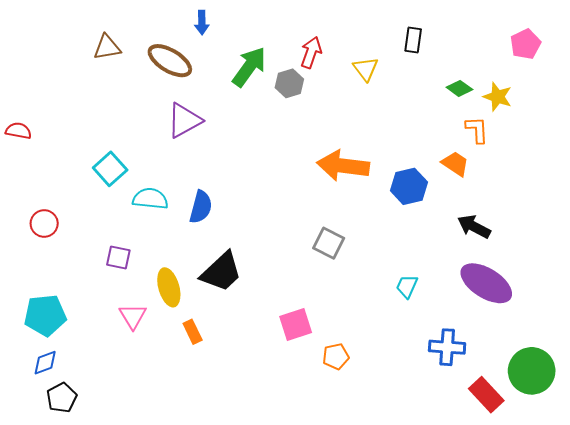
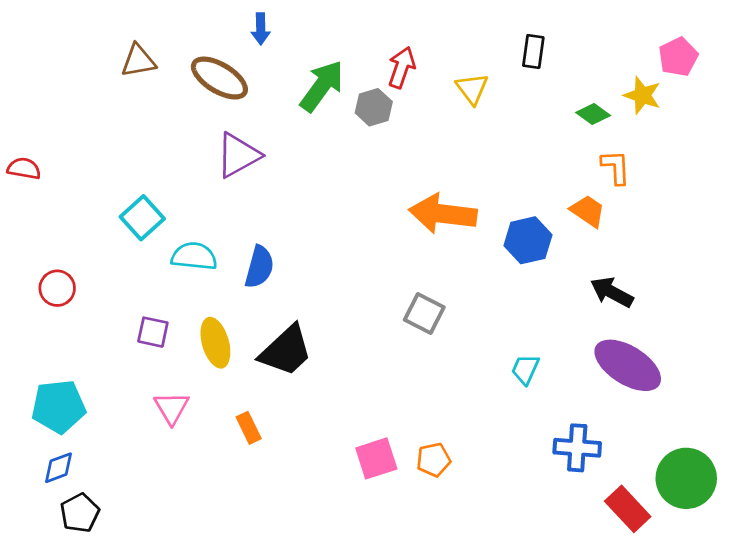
yellow star: (498, 97) -> (642, 95), moved
yellow ellipse: (169, 287) -> (215, 343), moved
pink square: (296, 324) -> (376, 458), moved

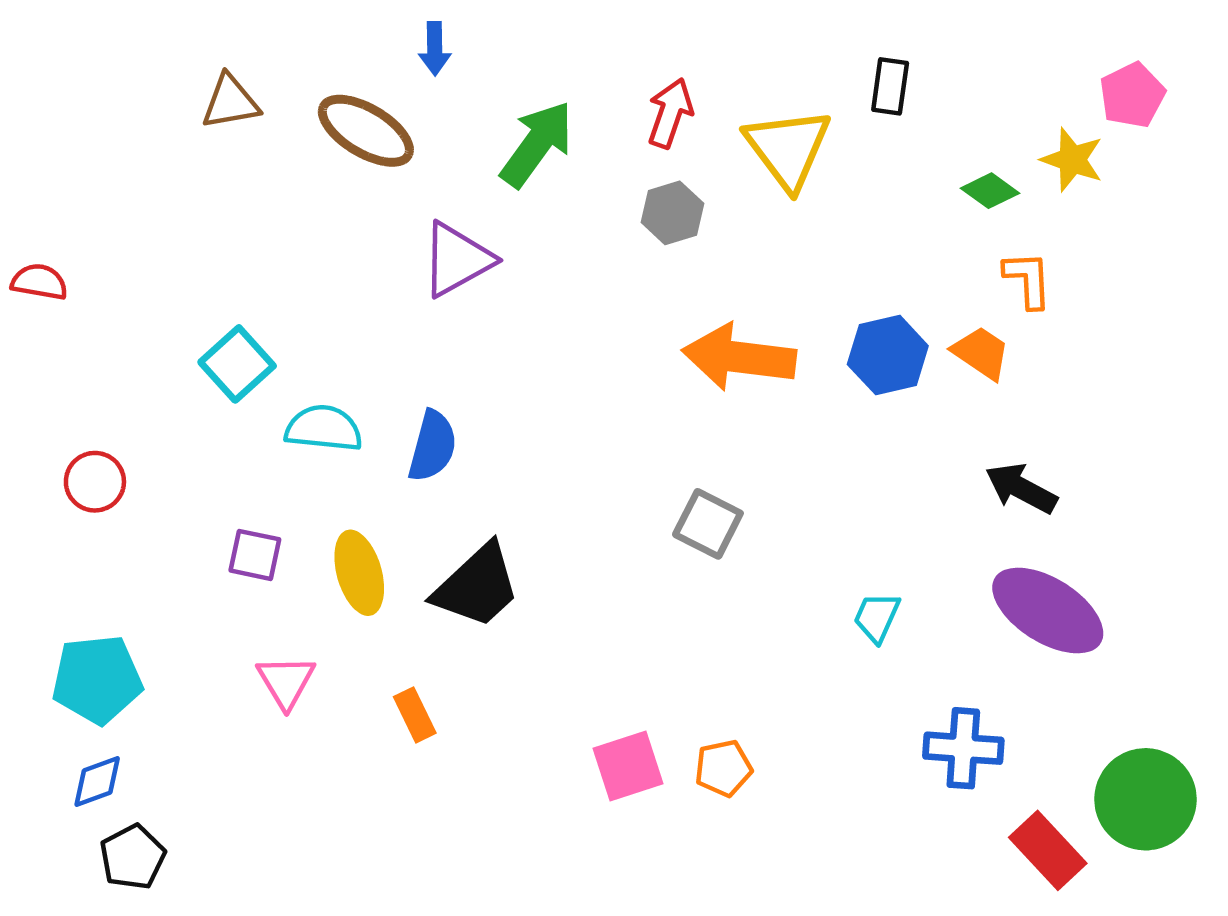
yellow triangle: (472, 89) -> (788, 149), size x1.6
gray hexagon: (374, 107) -> (672, 213), moved
purple triangle: (238, 155) -> (457, 260), moved
blue hexagon: (528, 240) -> (888, 355), moved

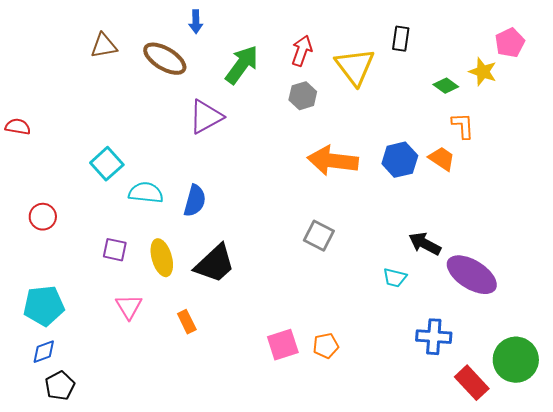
black arrow: (1021, 488) -> (425, 244), moved
cyan trapezoid: (877, 617) -> (395, 278), turned -100

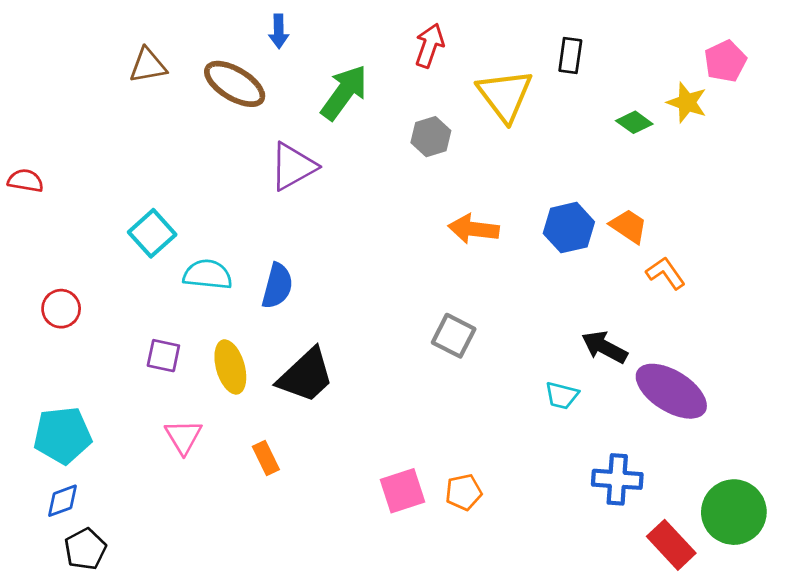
red arrow: (302, 51) -> (429, 46), moved
orange L-shape: (463, 126) -> (666, 273), moved, turned -32
orange arrow: (333, 161) -> (474, 229), size x0.7

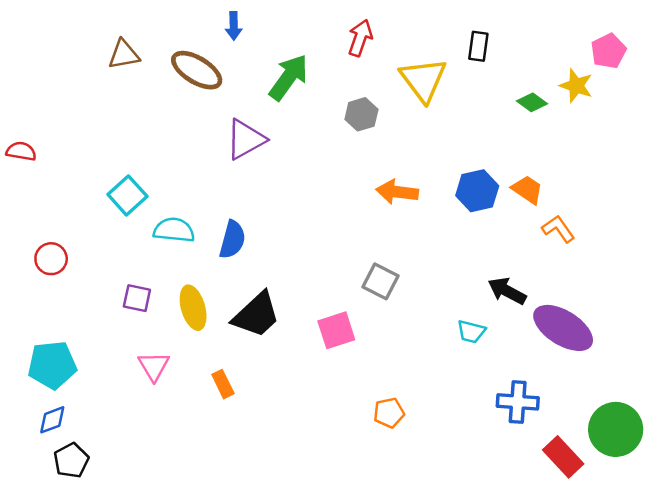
pink square: (402, 491) -> (336, 330), moved

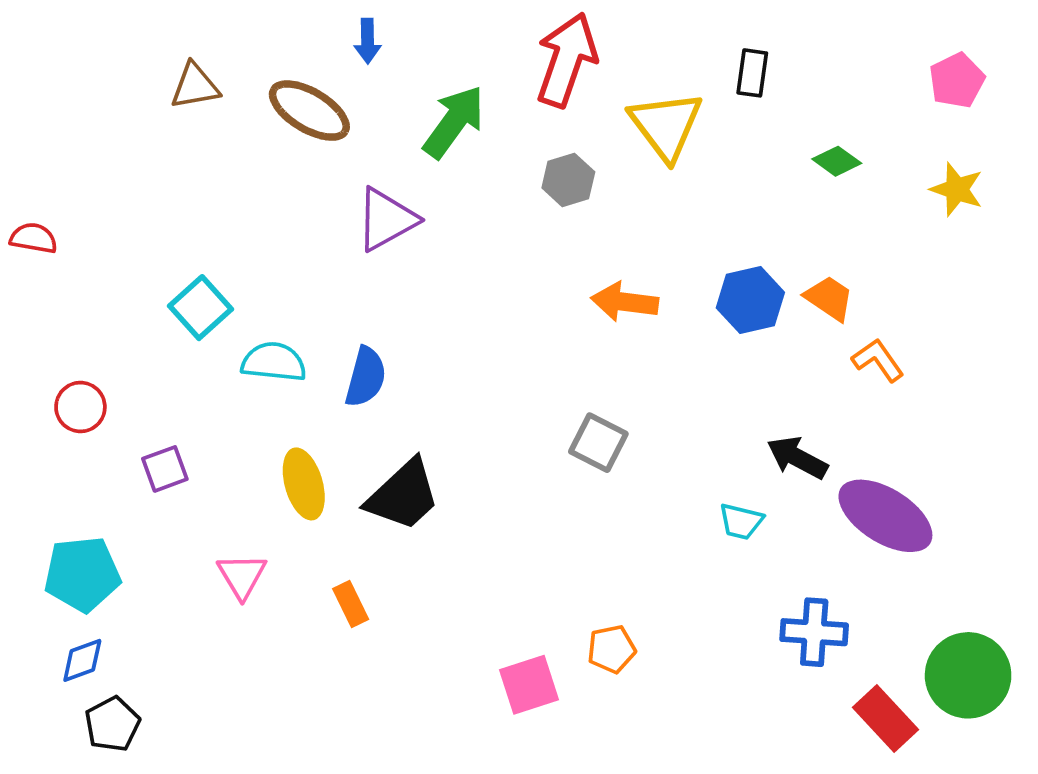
red arrow: (360, 38) -> (566, 60), size x1.6
yellow star: (576, 86) -> (957, 189), moved
purple square: (137, 298) -> (165, 469), moved, turned -32
pink square: (336, 330) -> (529, 685), moved

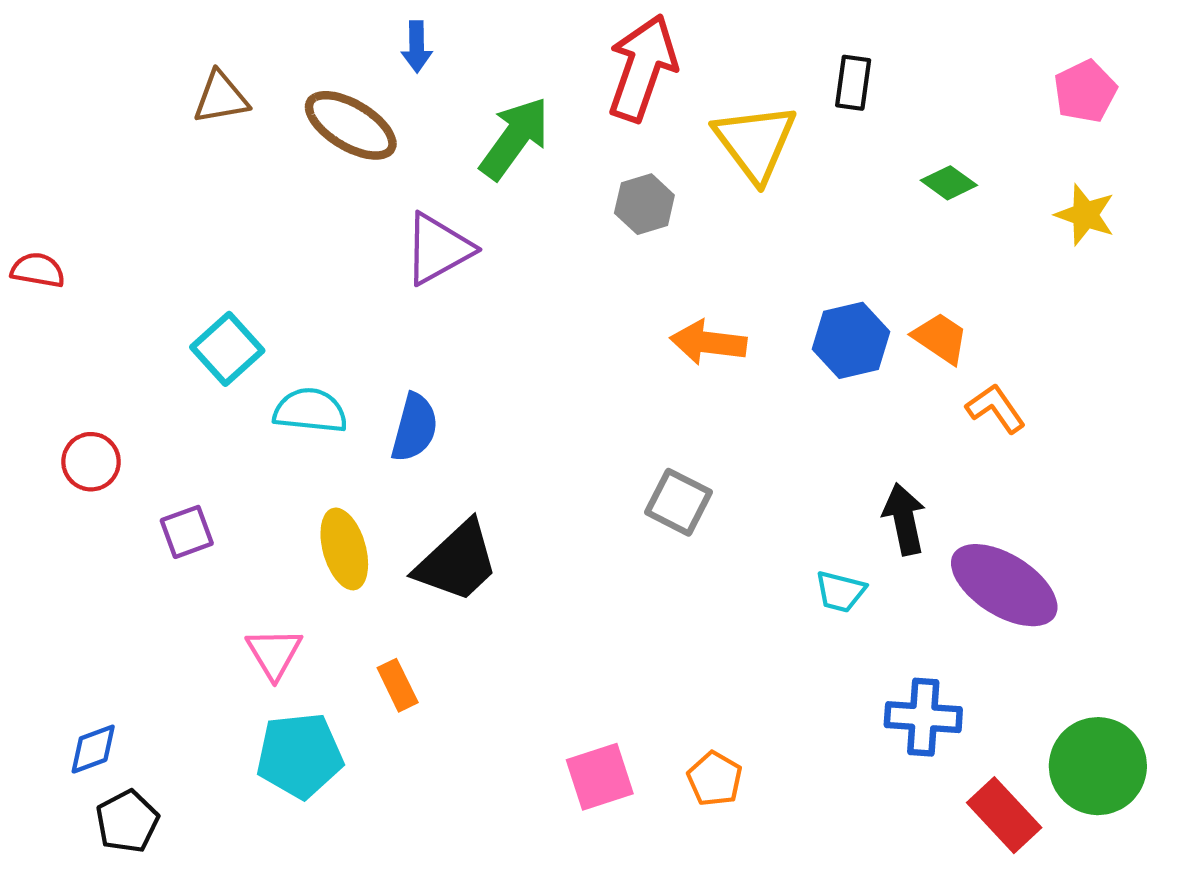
black arrow: (797, 458) -> (904, 519), turned 50
cyan pentagon: (82, 574) -> (300, 755), moved
orange pentagon: (611, 649) -> (715, 779), moved, turned -30

